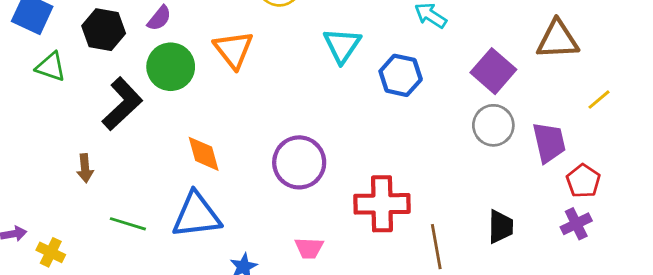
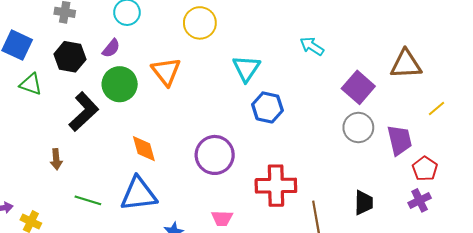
blue hexagon: (401, 75) -> (267, 107), moved

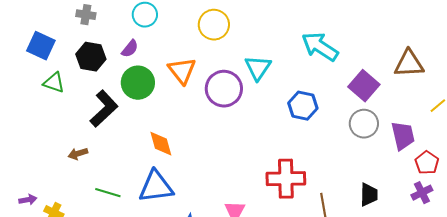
cyan arrow: (312, 46) -> (320, 47), size x1.6
blue hexagon: (267, 107) -> (303, 106), moved
purple circle: (215, 155) -> (224, 89), moved
brown arrow: (56, 159) -> (78, 154), turned 78

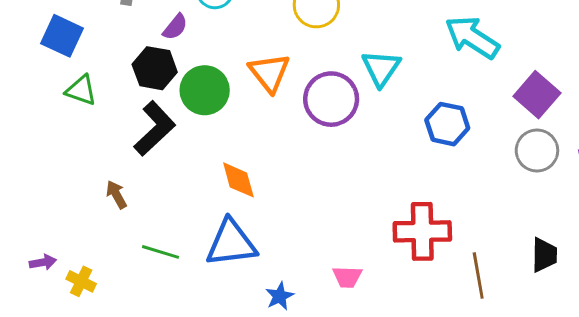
purple semicircle: (130, 49) -> (175, 27), moved
black hexagon: (91, 57) -> (155, 68), moved
brown arrow: (78, 154) -> (116, 195), turned 78

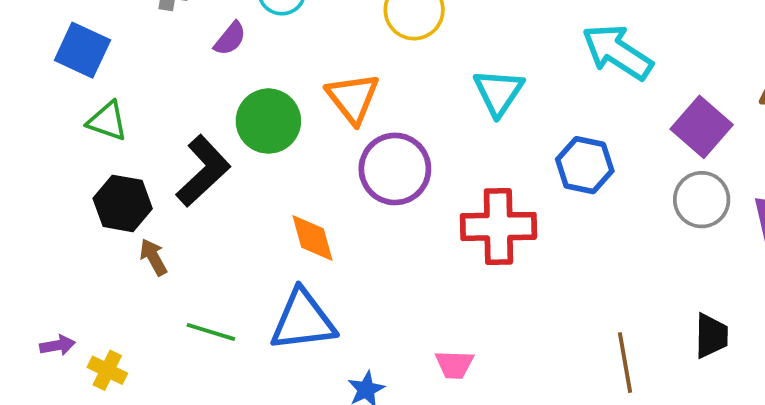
black hexagon: (155, 68) -> (123, 203), moved
purple circle: (331, 99) -> (395, 169), moved
red cross: (422, 231) -> (498, 226), moved

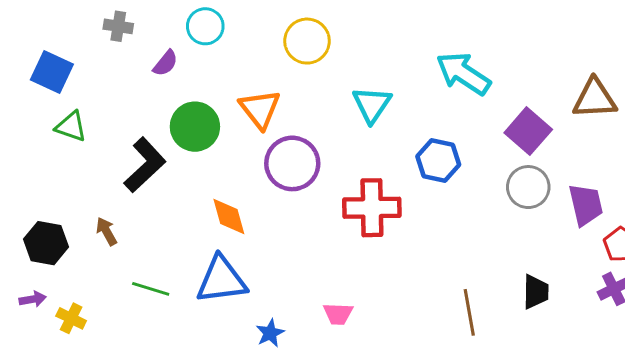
black hexagon: (123, 203) -> (46, 243), moved

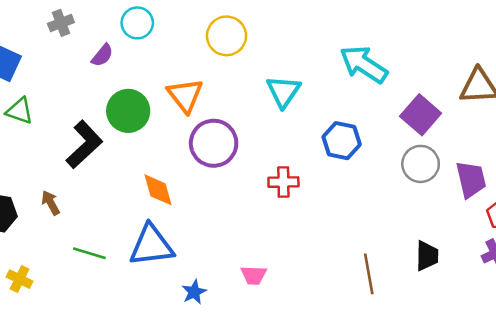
gray cross: (118, 26) -> (61, 23), turned -30
red cross: (372, 208) -> (283, 182), size x0.6

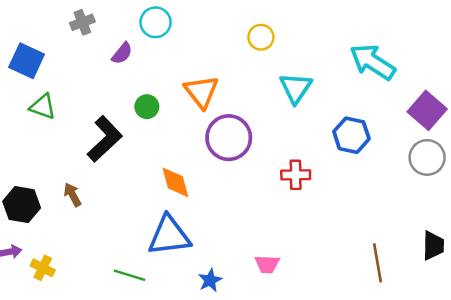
yellow circle: (227, 36) -> (261, 37), moved, size x0.7
green circle: (128, 111) -> (147, 107), size x0.6
green line: (89, 253) -> (129, 275), moved

